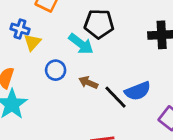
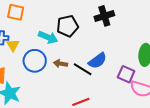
black pentagon: (99, 24) -> (68, 26), moved
blue circle: (56, 70) -> (35, 61), size x1.5

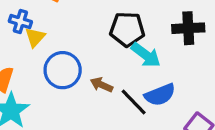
cyan arrow: (48, 37) -> (146, 55), moved

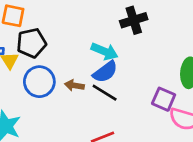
black pentagon: (127, 29) -> (31, 43), moved
blue semicircle: (160, 95) -> (105, 72), moved

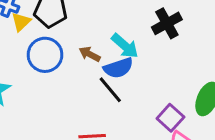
black cross: (134, 20) -> (167, 23), turned -30
brown arrow: (74, 85) -> (90, 54), moved

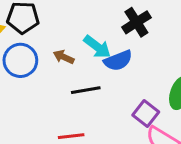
blue semicircle: (118, 68) -> (118, 61), moved
black line: (110, 90) -> (86, 90), turned -56

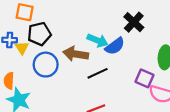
black cross: (136, 22) -> (134, 22), moved
brown arrow: (64, 57) -> (76, 54), size x1.6

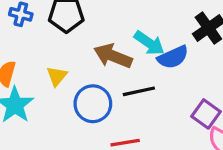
yellow triangle: (22, 48) -> (57, 76), moved
blue circle: (46, 65) -> (93, 104), moved

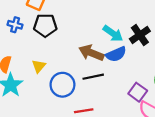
cyan arrow: (149, 43) -> (113, 33), moved
brown arrow: (113, 56) -> (91, 53), moved

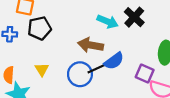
blue semicircle: (116, 54) -> (114, 61), moved
blue circle: (62, 85) -> (80, 74), moved

